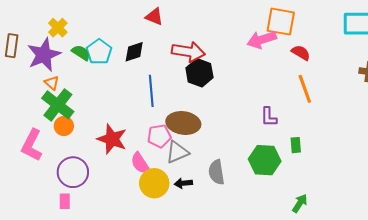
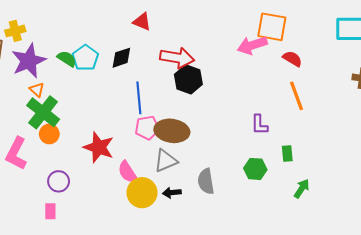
yellow cross: (58, 28) -> (15, 31), moved, turned 30
pink pentagon: (159, 136) -> (147, 128), moved
green hexagon: (265, 160) -> (255, 169), size x0.7
purple circle: (73, 172) -> (59, 181), size x0.7
green arrow: (300, 203) -> (302, 189), moved

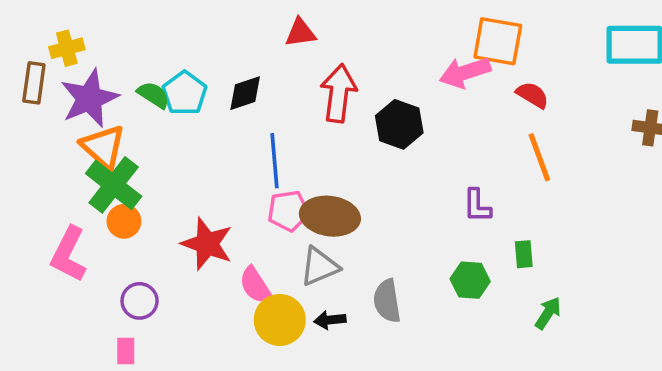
red triangle: (142, 22) -> (301, 33), moved, turned -30
red arrow: (177, 58) -> (339, 93), turned -92
black hexagon: (188, 79) -> (399, 124), moved
orange triangle: (37, 90) -> (103, 147), size x1.8

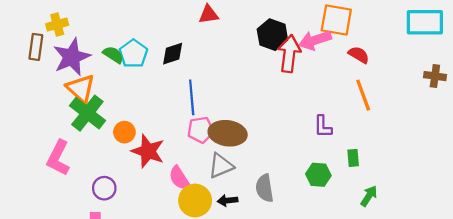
red arrow: (339, 93) -> (289, 54), moved
black hexagon: (399, 124) -> (272, 35), moved
orange circle: (124, 221) -> (124, 132), moved

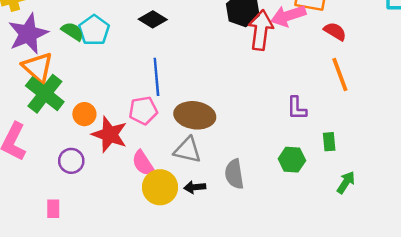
black diamond: (173, 54) -> (153, 19), moved, turned 50
pink pentagon: (201, 130) -> (143, 110), moved
gray triangle: (221, 166) -> (188, 150), turned 36
purple circle: (104, 188) -> (71, 161), moved

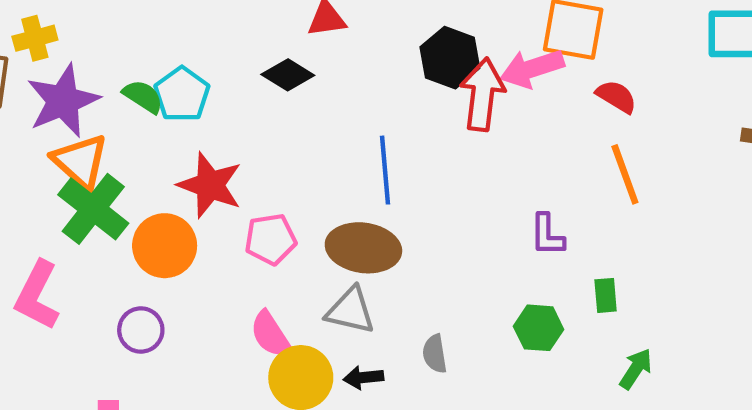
blue line: (156, 77) -> (385, 170), moved
orange circle: (84, 114) -> (165, 246), size x1.5
red star: (110, 134) -> (210, 185), moved
gray semicircle: (234, 174) -> (435, 354), size x0.7

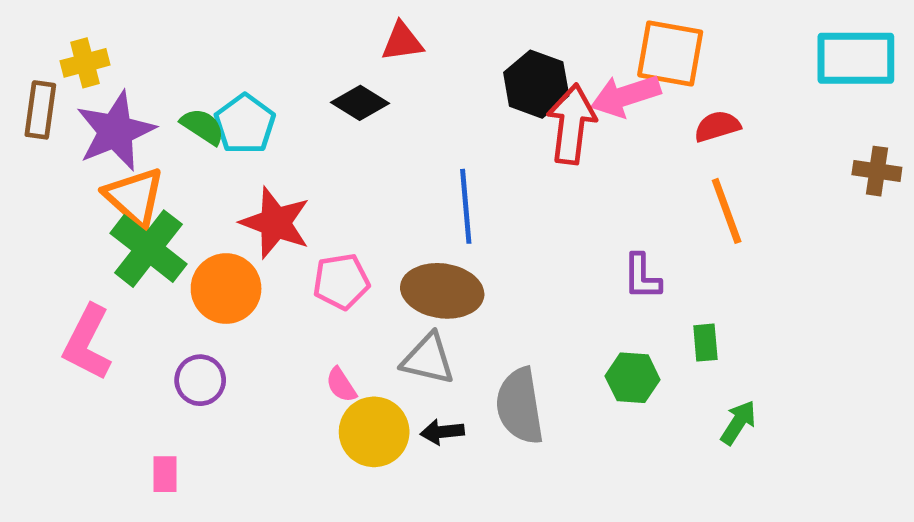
red semicircle: (616, 97) -> (717, 126), turned -48
pink semicircle: (271, 334) -> (341, 385), size x0.7
gray semicircle: (435, 354) -> (520, 406), size x1.8

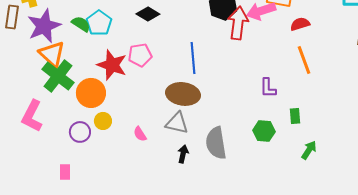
pink pentagon: (341, 281) -> (140, 55), moved
yellow circle: (374, 432) -> (103, 121), moved, size x0.6
black arrow: (442, 432) -> (183, 154), turned 108

